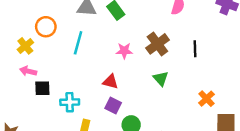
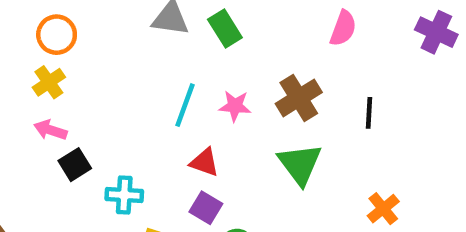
orange circle: (46, 27) -> (57, 35), moved
cyan line: (78, 43) -> (185, 105), moved
green triangle: (161, 79) -> (300, 164), size x1.5
black square: (42, 88) -> (75, 165), turned -35

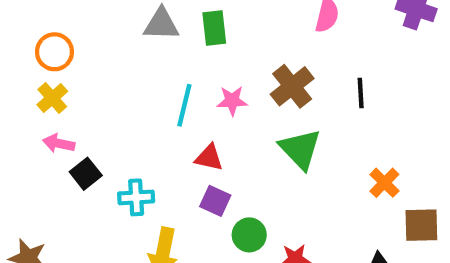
green rectangle: (225, 28) -> (214, 28), turned 32

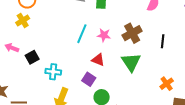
pink arrow: (59, 143) -> (12, 48), moved
red triangle: (209, 158) -> (98, 60), moved

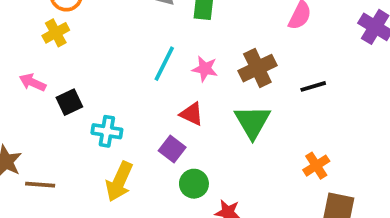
black line: (163, 41) -> (313, 86), turned 64

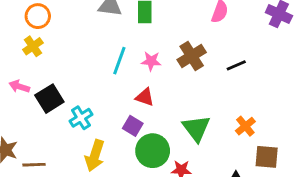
black square: (69, 102) -> (49, 99), size x1.4
green triangle: (252, 122) -> (196, 128), moved
cyan cross: (107, 131) -> (81, 118), turned -35
green circle: (194, 184) -> (153, 151), size x1.5

